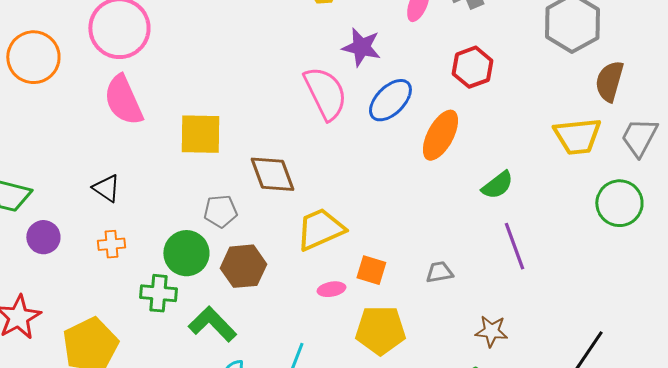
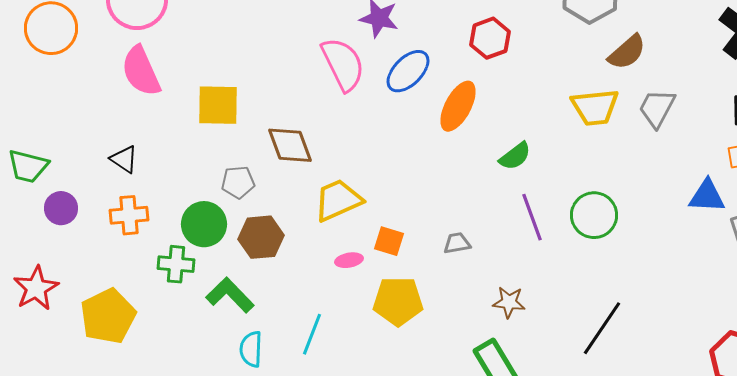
brown semicircle: (609, 81) -> (627, 52), turned -147
green circle: (619, 203) -> (594, 215), moved
orange cross: (111, 244) -> (129, 215), size x1.4

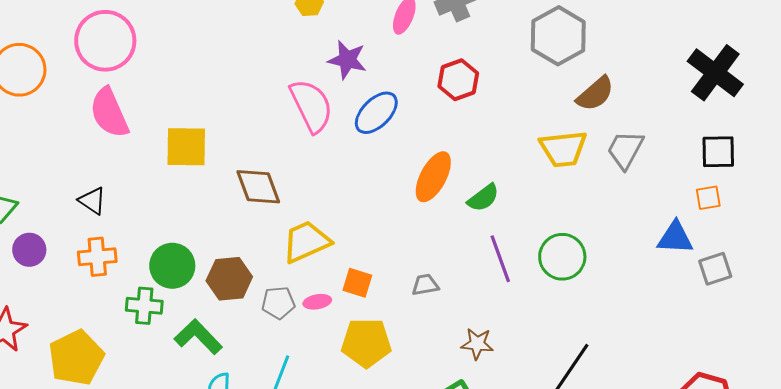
orange ellipse: (458, 106) -> (433, 177), moved
gray pentagon: (238, 182) -> (278, 303), moved

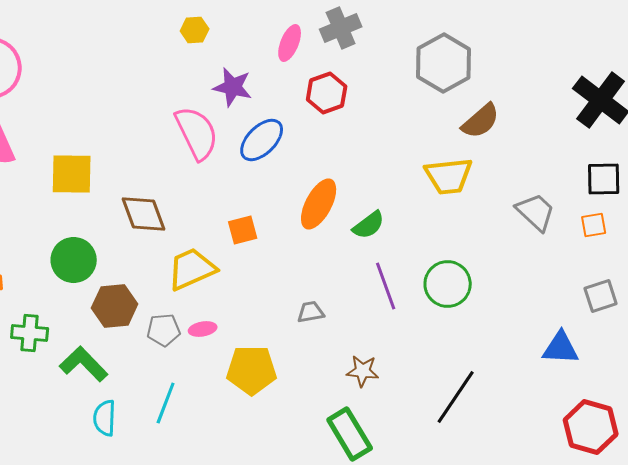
red hexagon: (458, 80) -> (327, 93), moved
gray trapezoid: (625, 150) -> (536, 212), moved, turned 105
blue triangle: (675, 238) -> (561, 348), moved
green circle: (172, 266) -> (74, 260), moved
orange square: (357, 283) -> (243, 230), moved, turned -32

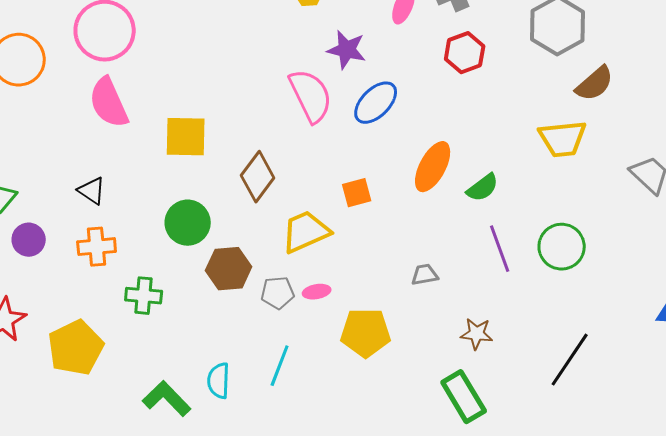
red hexagon: (327, 93) -> (465, 53), moved
brown diamond: (144, 214) -> (258, 177), turned 57
green L-shape: (84, 364) -> (167, 399), moved

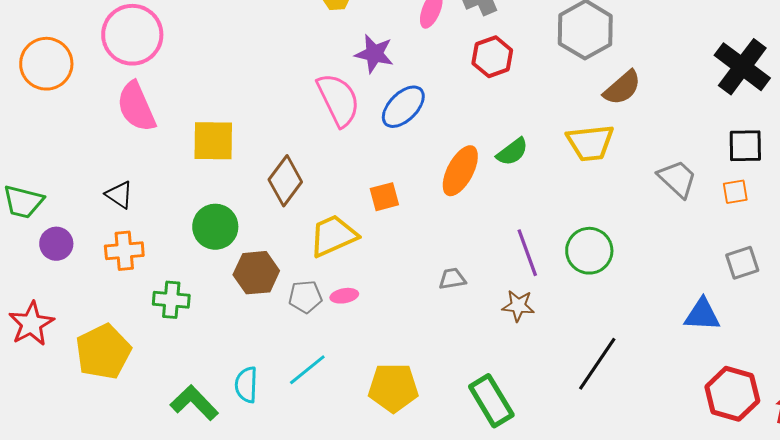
green semicircle: (483, 188) -> (512, 152), moved
yellow pentagon: (366, 333) -> (393, 388), moved
brown star: (477, 334) -> (518, 306), moved
cyan line: (280, 366) -> (307, 370), turned 30

